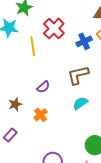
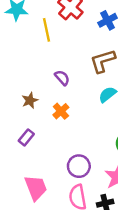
purple semicircle: (43, 87) -> (62, 78), turned -88

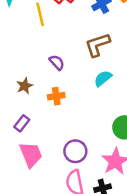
orange cross: (61, 111) -> (56, 96), turned 35
pink trapezoid: (36, 188) -> (31, 155), moved

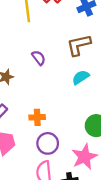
orange cross: (56, 96) -> (37, 117), moved

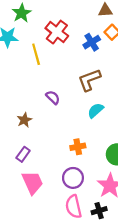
orange cross: (37, 117) -> (78, 147), moved

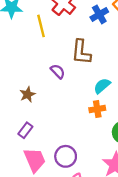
brown L-shape: (89, 80) -> (81, 52), moved, turned -65
orange cross: (78, 147) -> (97, 109), moved
purple circle: (73, 178) -> (66, 156), moved

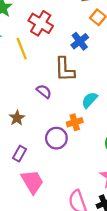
blue cross: (99, 14) -> (80, 41), moved
orange cross: (97, 109) -> (75, 122), moved
purple circle: (66, 156) -> (56, 138), moved

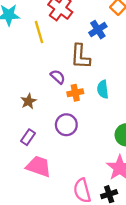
cyan semicircle: (90, 100) -> (103, 89), turned -54
orange cross: (75, 122) -> (75, 93), moved
pink trapezoid: (32, 182) -> (39, 166), turned -45

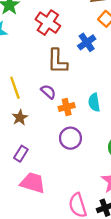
yellow line: (39, 32) -> (15, 88), moved
brown L-shape: (80, 56) -> (57, 61), moved
purple circle: (66, 125) -> (70, 138), moved

